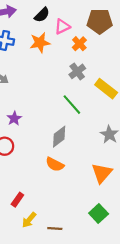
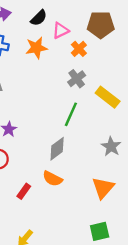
green line: (72, 105) -> (71, 114), turned 65
red rectangle: (17, 200) -> (24, 191), moved
green square: (99, 214) -> (100, 231), turned 30

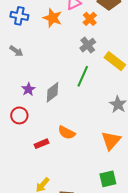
orange star: (36, 48) -> (53, 18), turned 30
gray diamond: (57, 149) -> (53, 92), moved
red rectangle: (24, 191) -> (41, 144), turned 32

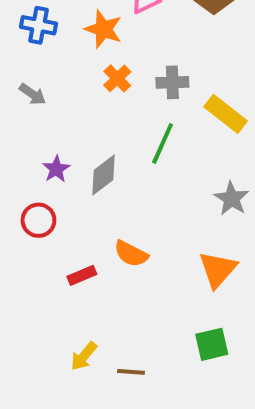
orange cross: (90, 19) -> (117, 78), moved
gray cross: (88, 45) -> (172, 82), turned 35

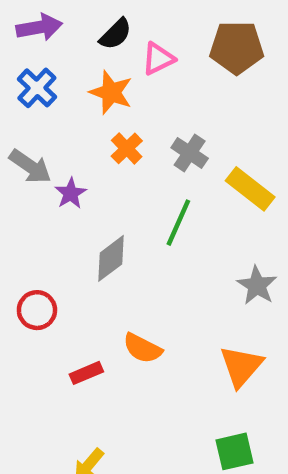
blue cross: (38, 25) -> (37, 88), turned 32
gray cross: (172, 82) -> (190, 153), turned 36
gray arrow: (33, 94) -> (30, 166), size x1.4
purple star: (56, 169) -> (71, 193), moved

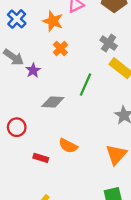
gray cross: (190, 153) -> (109, 43), moved
gray diamond: (111, 258) -> (53, 102), turned 40
red rectangle: (86, 373) -> (41, 158), turned 40

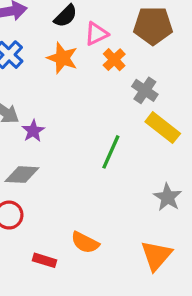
orange cross: (60, 48) -> (114, 60), moved
gray diamond: (53, 102) -> (22, 175), moved

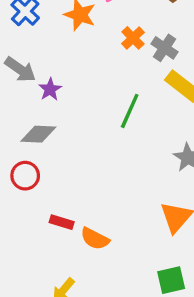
orange cross: (114, 60) -> (133, 38), moved
orange semicircle: (85, 243) -> (95, 239), moved

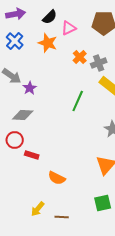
gray cross: (165, 48) -> (99, 63), turned 35
red rectangle: (62, 222) -> (32, 155), moved

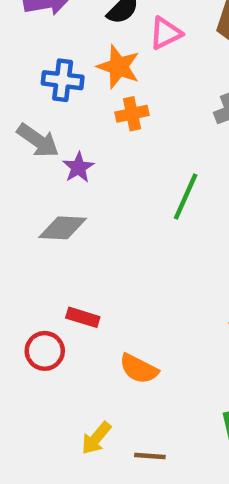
blue cross: (15, 41) -> (63, 80), moved, turned -36
orange cross: (80, 57) -> (132, 114), moved, turned 32
red circle: (15, 140) -> (45, 351), moved

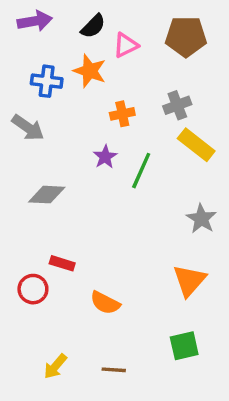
orange cross: (132, 114) -> (122, 114), moved
purple star: (78, 167) -> (105, 157), moved
yellow arrow: (96, 438) -> (55, 366), moved

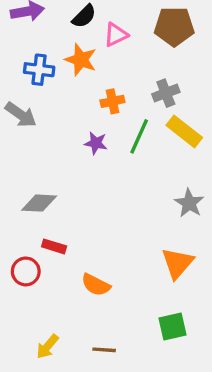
purple star: (105, 157) -> (96, 143), turned -30
green line: (141, 171) -> (139, 136), moved
gray diamond: (47, 195) -> (39, 203), moved

